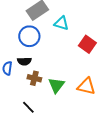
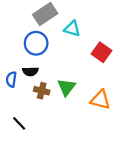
green triangle: (56, 85) -> (67, 87), moved
black line: (28, 107) -> (19, 123), moved

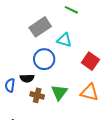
blue circle: (36, 43) -> (44, 59), moved
orange triangle: (100, 100) -> (89, 92), moved

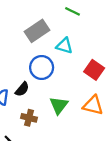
black semicircle: (27, 78) -> (22, 89), turned -48
brown cross: (37, 95) -> (29, 118), moved

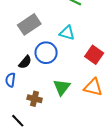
gray rectangle: (37, 31) -> (29, 24), moved
black semicircle: (22, 89) -> (25, 62), moved

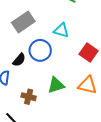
green triangle: (62, 87) -> (56, 85), turned 36

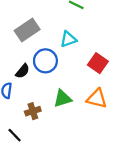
cyan triangle: (61, 30) -> (68, 39), turned -35
brown cross: (29, 97) -> (33, 111), turned -32

